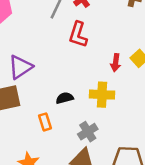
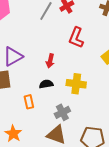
red L-shape: (78, 35) -> (76, 38), moved
red arrow: (116, 63) -> (50, 61), moved

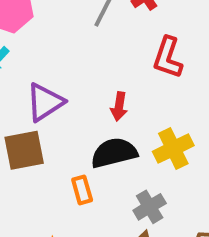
black semicircle: (46, 84) -> (114, 153), size x1.6
yellow cross: (76, 84) -> (173, 149), turned -30

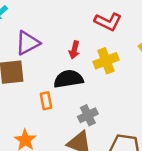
red L-shape: (168, 57) -> (108, 22), turned -88
yellow cross: (173, 149) -> (106, 61), moved

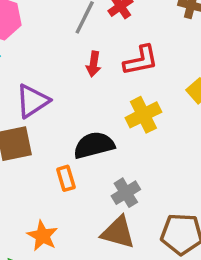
red L-shape: (108, 22) -> (141, 60), turned -32
red arrow: (74, 50) -> (94, 64), moved

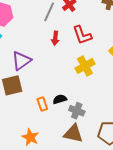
red L-shape: (141, 60) -> (82, 35), turned 85
black semicircle: (94, 145) -> (60, 99), moved, size x0.6
gray cross: (126, 193) -> (77, 111), turned -35

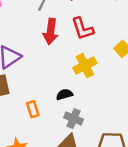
red arrow: (55, 38) -> (51, 31), size x1.5
black semicircle: (60, 99) -> (64, 94), moved

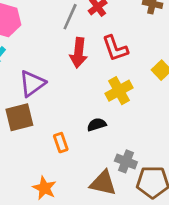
gray cross: (74, 118) -> (126, 161), moved

